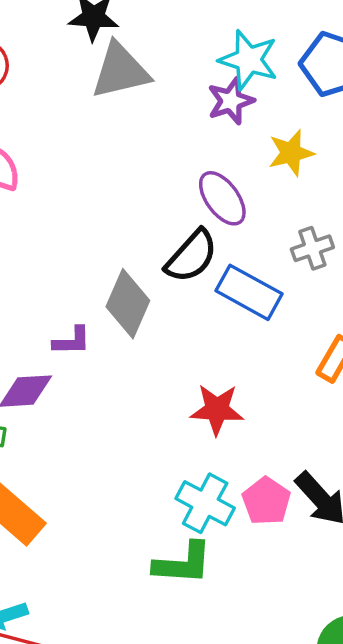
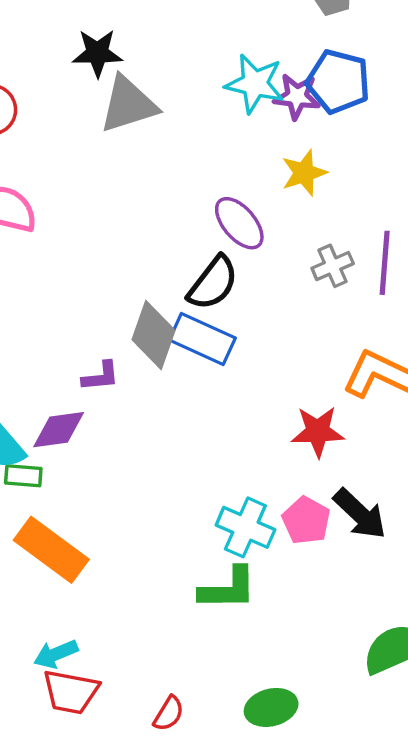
purple star: (231, 101) -> (297, 96), moved, turned 30
blue rectangle: (249, 292) -> (202, 339), moved
red star: (217, 409) -> (318, 432), moved

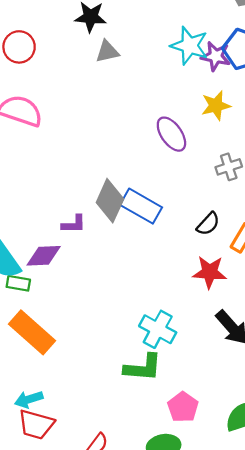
gray triangle: (128, 104) -> (107, 51), size x0.6
black semicircle: (213, 283) -> (208, 224), moved, size x0.7
pink pentagon: (306, 521) -> (183, 407), moved

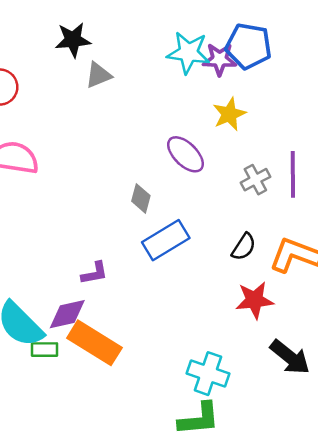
gray diamond: (110, 201) -> (141, 198), moved, size x0.6
blue rectangle: (141, 206) -> (166, 240), turned -51
orange rectangle: (32, 332) -> (94, 343), moved

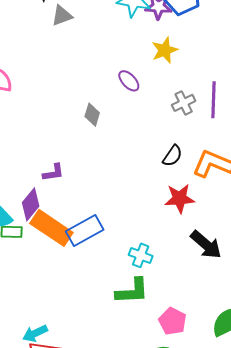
purple ellipse: (186, 154) -> (129, 81), size x0.7
blue rectangle: (166, 240) -> (85, 230), moved
purple diamond: (67, 314) -> (31, 204), turned -40
cyan cross: (208, 374) -> (141, 255), size x0.7

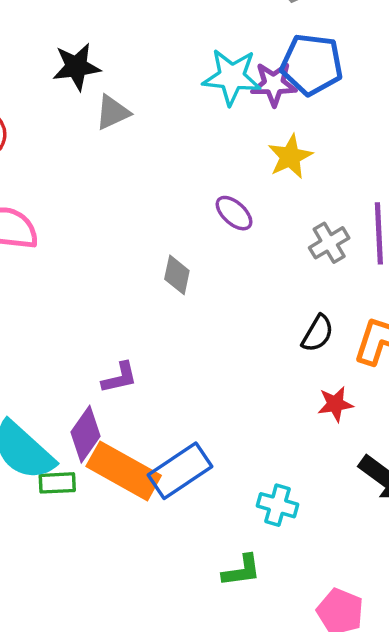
red star: (180, 198) -> (335, 404), size x0.7
green L-shape: (132, 291) -> (242, 571), moved, size x0.7

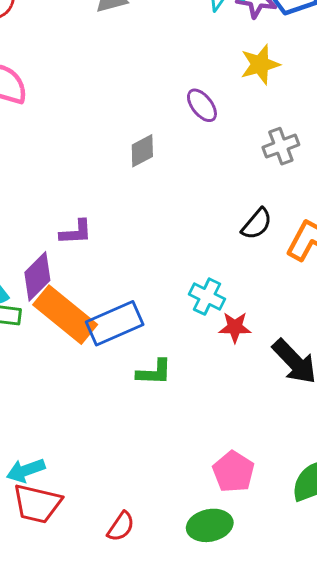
gray diamond: (177, 275) -> (142, 151), turned 40
red star: (335, 404) -> (235, 327), moved
cyan cross: (278, 505) -> (207, 297), moved
green L-shape: (242, 571) -> (154, 372), moved

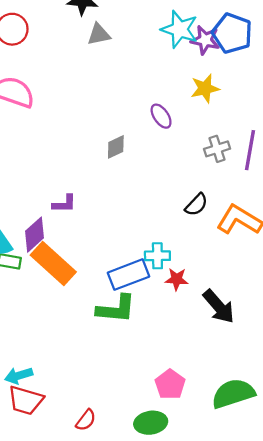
cyan cross: (207, 297) -> (157, 256), turned -30
blue rectangle: (115, 323) -> (129, 275), moved
green L-shape: (154, 372) -> (116, 309), size x1.5

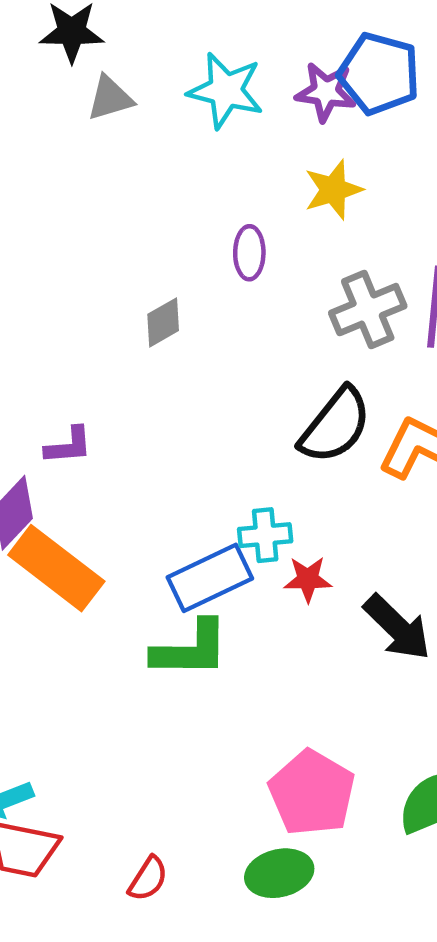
cyan star: (180, 29) -> (226, 90), moved
purple ellipse: (161, 116) -> (249, 253), turned 40
gray cross: (217, 149) -> (368, 310), size x1.4
black semicircle: (196, 205) -> (335, 425), size x1.6
pink pentagon: (170, 384) -> (312, 793), size x1.4

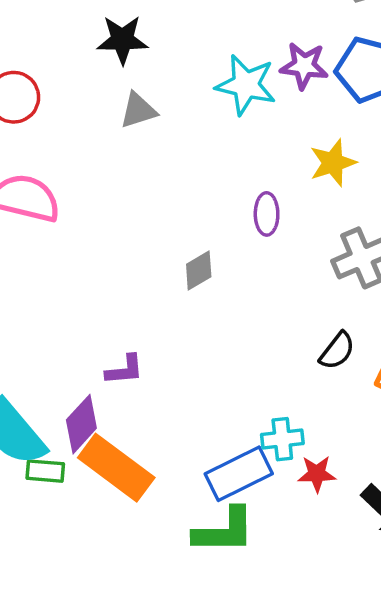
purple star: (326, 92) -> (304, 66), moved
gray triangle: (110, 98) -> (138, 110), moved
black semicircle: (335, 425) -> (337, 351), size x0.6

